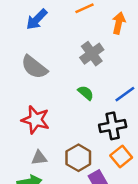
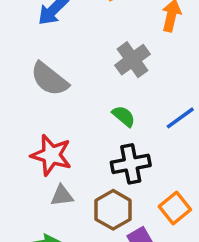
black cross: (113, 126) -> (131, 164), moved
gray triangle: (39, 158) -> (62, 196), moved

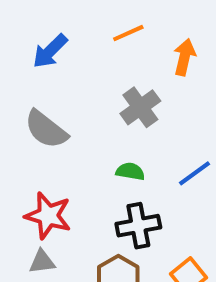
green semicircle: (124, 116) -> (130, 171), turned -30
gray triangle: (62, 196) -> (42, 262), moved

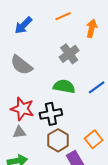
green semicircle: (130, 171) -> (64, 86), size x1.5
black cross: (138, 226) -> (51, 114), moved

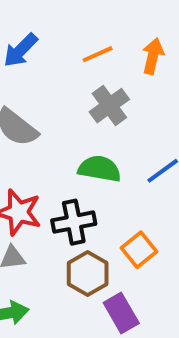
orange line: (63, 16) -> (98, 54), moved
orange square: (94, 139) -> (139, 250), moved

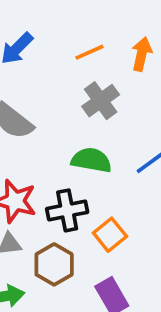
orange square: (139, 250) -> (110, 235), moved
brown hexagon: (88, 273) -> (54, 264), moved

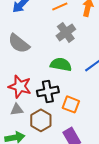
orange square: (110, 235) -> (71, 104), turned -30

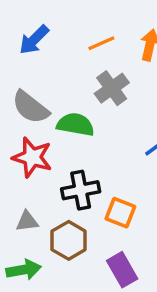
green semicircle: (61, 64) -> (75, 124), moved
red star: (20, 86) -> (32, 157), moved

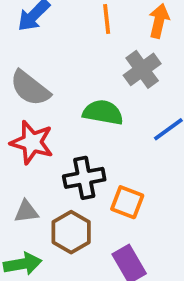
orange line: (101, 43) -> (107, 19), turned -72
gray cross: (112, 88) -> (142, 69), moved
green semicircle: (75, 124) -> (103, 112), moved

